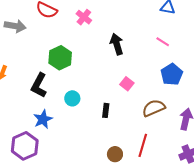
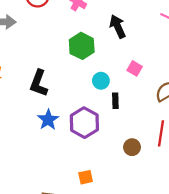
green hexagon: (60, 58) -> (82, 46), moved
cyan circle: (72, 98) -> (101, 81), moved
purple hexagon: (25, 146) -> (84, 123), moved

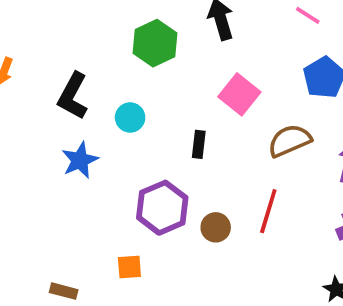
pink square: (135, 68) -> (239, 94), size x1.5
cyan circle: (101, 81) -> (130, 117), moved
purple hexagon: (84, 123) -> (162, 208), moved

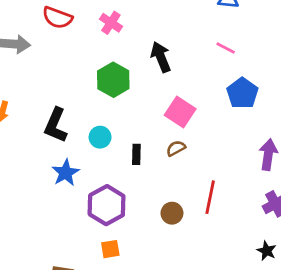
brown semicircle: (290, 141) -> (176, 148), moved, size x0.6
black rectangle: (199, 144) -> (136, 154), moved
purple hexagon: (162, 208) -> (107, 205), moved

